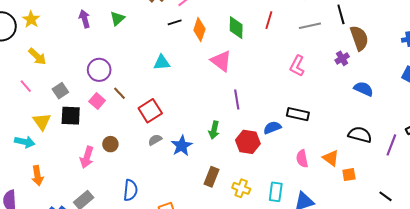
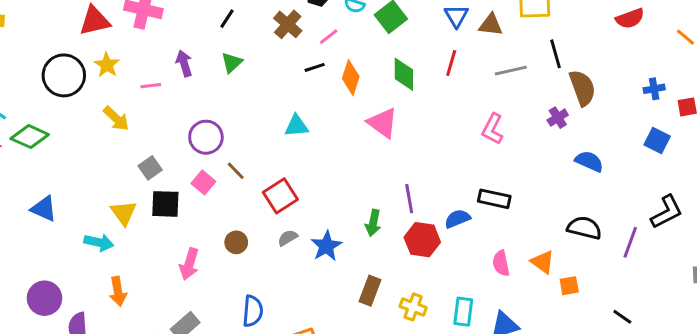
pink line: (26, 86) -> (151, 86), moved, turned -56
purple line: (237, 100) -> (409, 199), moved
brown circle: (110, 144) -> (236, 242), moved

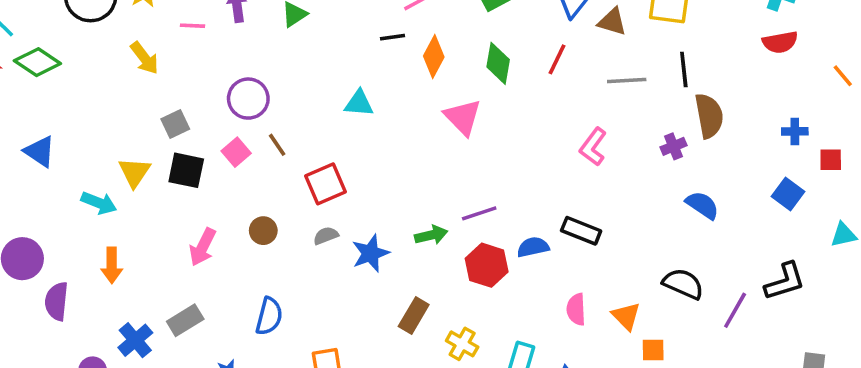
purple line: (409, 199) -> (479, 213), turned 72
green arrow: (373, 223) -> (431, 235), turned -125

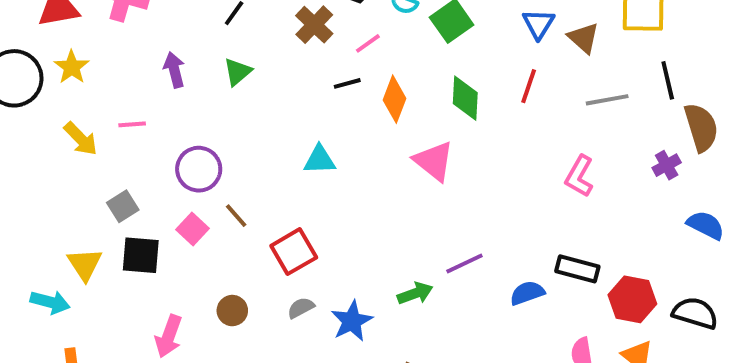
brown triangle: (612, 22) -> (584, 38), turned 32
pink line: (193, 26) -> (132, 124), moved
red hexagon: (487, 265) -> (632, 299), moved

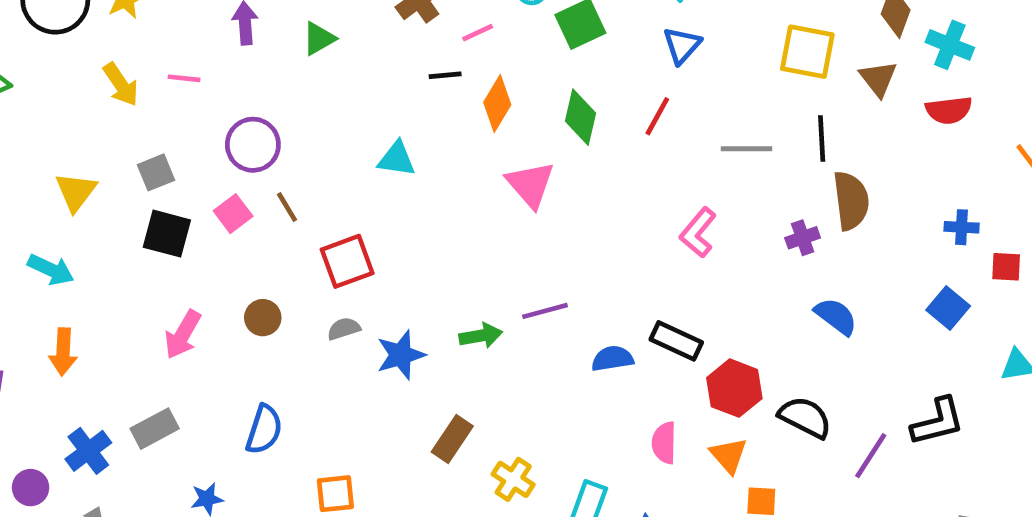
brown triangle: (584, 38) -> (878, 79), moved
yellow triangle: (85, 264) -> (76, 192), moved

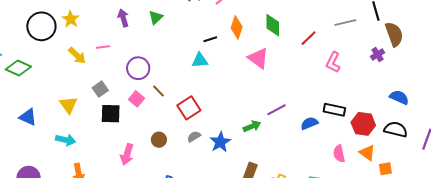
black line: (445, 75) -> (210, 39), moved
red line: (657, 116) -> (309, 38), moved, turned 30
blue semicircle: (836, 316) -> (399, 97), moved

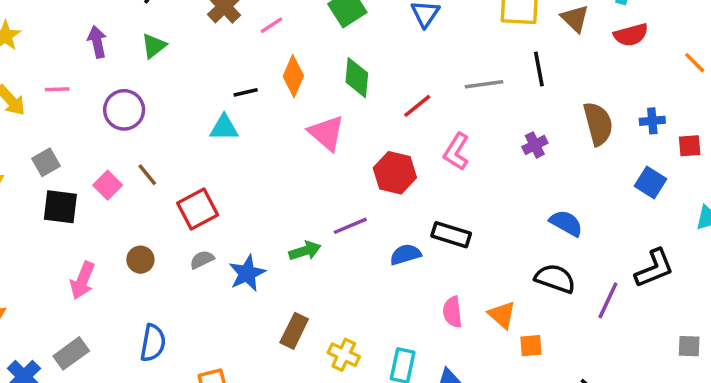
brown semicircle: (394, 34) -> (598, 124), moved
purple circle: (138, 68) -> (124, 110), moved
red hexagon: (363, 124) -> (395, 173), moved

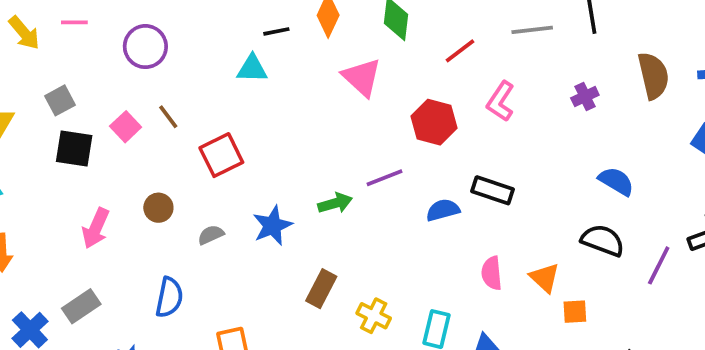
gray semicircle: (202, 260) -> (211, 235), moved

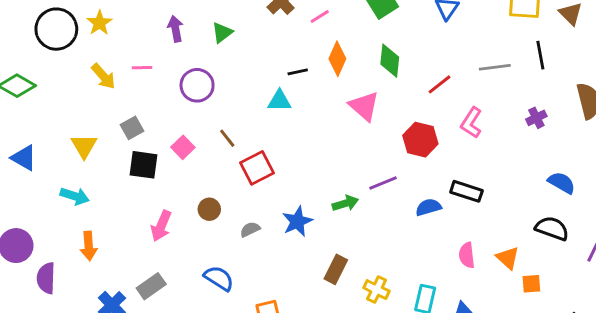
brown line: (168, 117) -> (227, 138), moved
blue semicircle: (169, 297) -> (219, 278), turned -68

